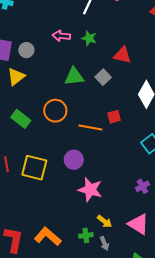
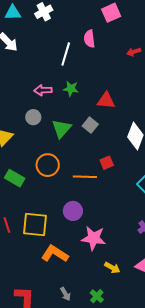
gray circle: (26, 50) -> (33, 117), moved
green triangle: (74, 77) -> (61, 129), turned -35
green cross: (86, 235) -> (97, 296), moved, turned -32
orange L-shape: (48, 236) -> (55, 254), moved
gray arrow: (104, 243) -> (65, 294), moved

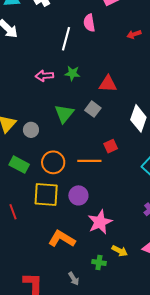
gray circle: (33, 117) -> (31, 130), moved
orange circle: (48, 165) -> (53, 162), moved
yellow square: (35, 224) -> (46, 194), moved
pink star: (93, 238) -> (100, 222), turned -30
green cross: (97, 296) -> (99, 262), moved, turned -32

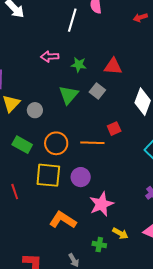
green star: (72, 73) -> (79, 65), moved

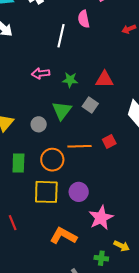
gray circle: (35, 110) -> (39, 124), moved
orange line: (92, 143) -> (80, 146), moved
green rectangle: (22, 145) -> (18, 163), turned 66
red line: (15, 192) -> (13, 223), moved

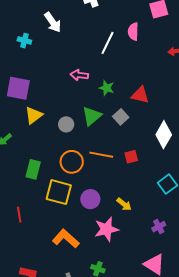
green rectangle: (18, 163) -> (33, 169), moved
yellow arrow: (122, 246) -> (124, 204), moved

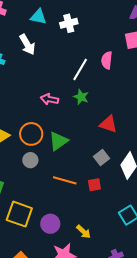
green star: (107, 88) -> (81, 97), moved
gray square: (121, 117) -> (101, 158), moved
gray circle: (66, 124) -> (30, 160), moved
orange circle: (72, 162) -> (31, 134), moved

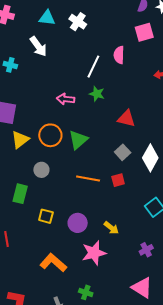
white cross: (69, 23) -> (78, 22), turned -36
gray circle: (30, 160) -> (41, 170), moved
yellow square: (19, 214) -> (46, 216), size x0.6

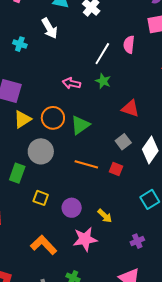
gray circle: (41, 170) -> (41, 151), size x1.6
red square: (118, 180) -> (116, 169), turned 32

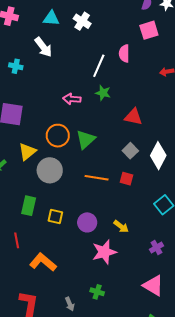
yellow triangle: (22, 119) -> (27, 152), moved
green rectangle: (17, 173) -> (29, 206), moved
orange L-shape: (44, 245) -> (43, 262), moved

